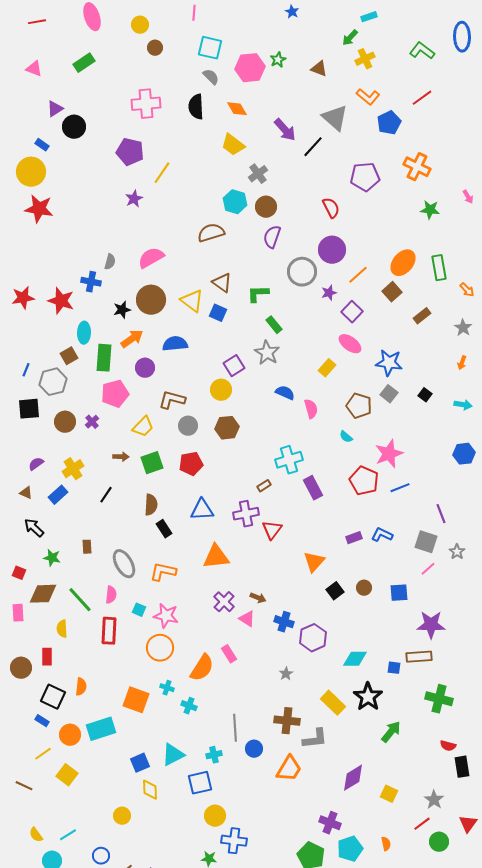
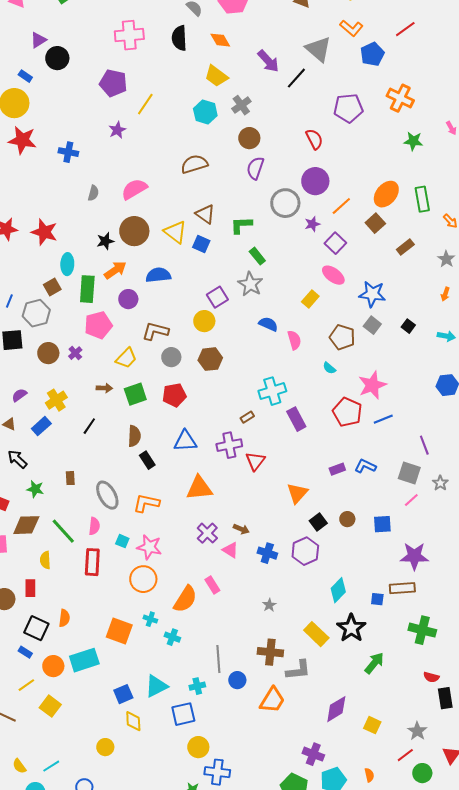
cyan hexagon: (235, 202) -> (205, 112), moved
blue cross: (91, 282) -> (68, 152), moved
purple hexagon: (313, 638) -> (305, 551), moved
cyan diamond: (355, 659) -> (338, 590), turned -45

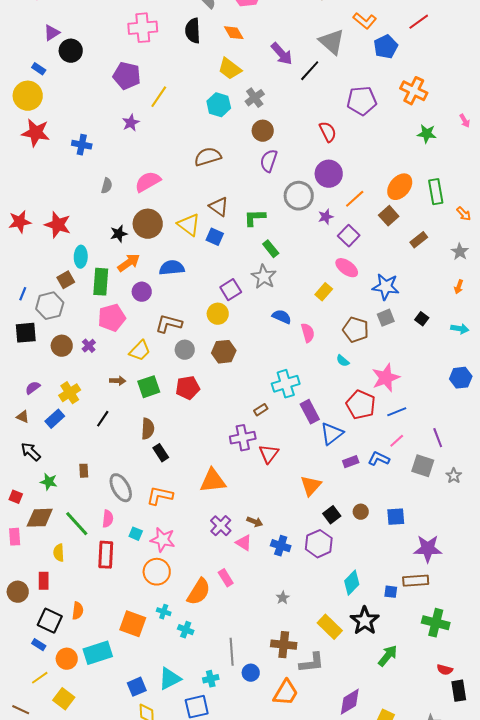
gray square: (372, 325) -> (386, 318), turned 30
blue triangle: (185, 441) -> (332, 434), moved, turned -35
pink line: (411, 500) -> (397, 441), moved

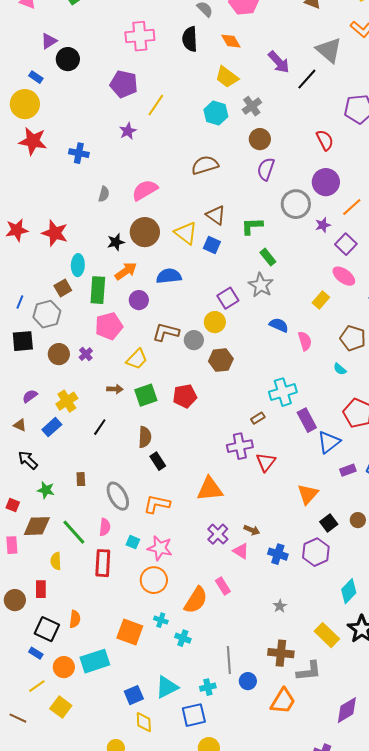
gray circle: (185, 350) -> (194, 340), moved

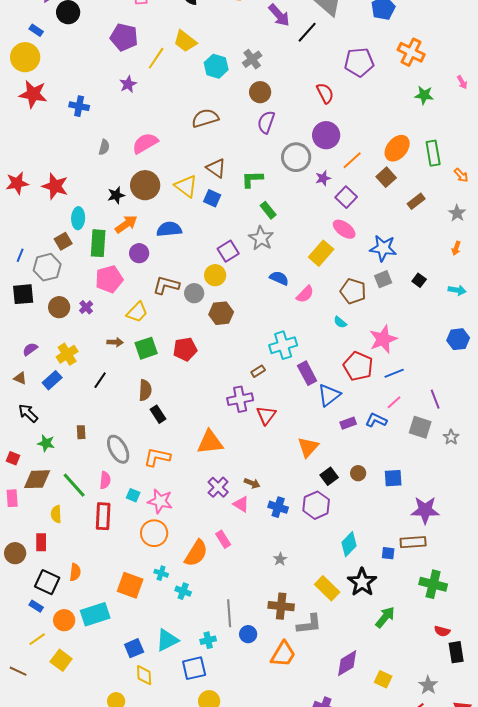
yellow trapezoid: (227, 77) -> (185, 41), moved
yellow rectangle: (321, 300) -> (321, 253), size x1.4
pink semicircle: (305, 341) -> (305, 294), turned 60

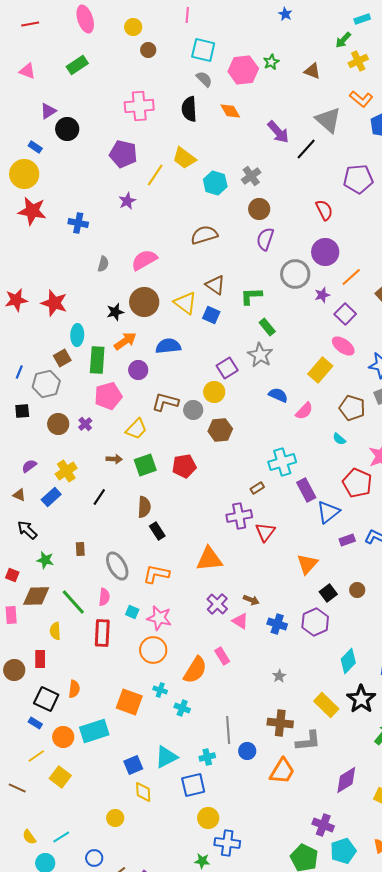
black square: (23, 294) -> (22, 411), size x0.7

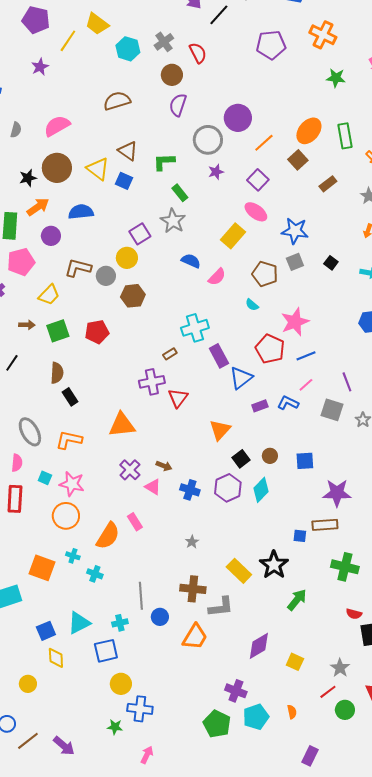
red semicircle: (324, 210) -> (198, 53), moved
purple star: (322, 295) -> (216, 172), moved
cyan diamond: (348, 661) -> (261, 490), moved

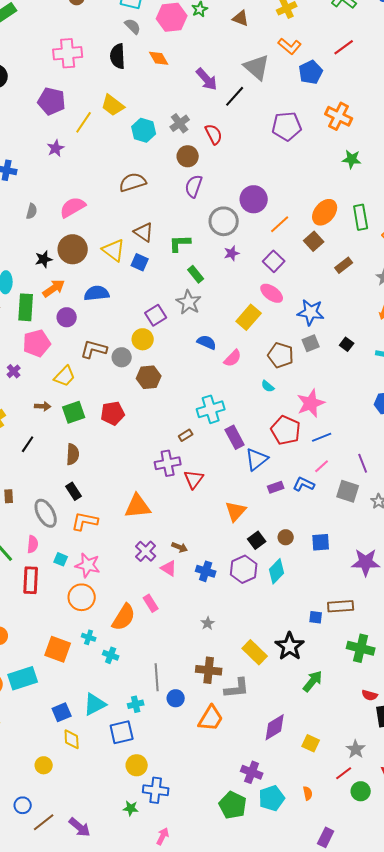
black rectangle: (70, 397) -> (74, 491), moved
purple star: (337, 493) -> (366, 562), moved

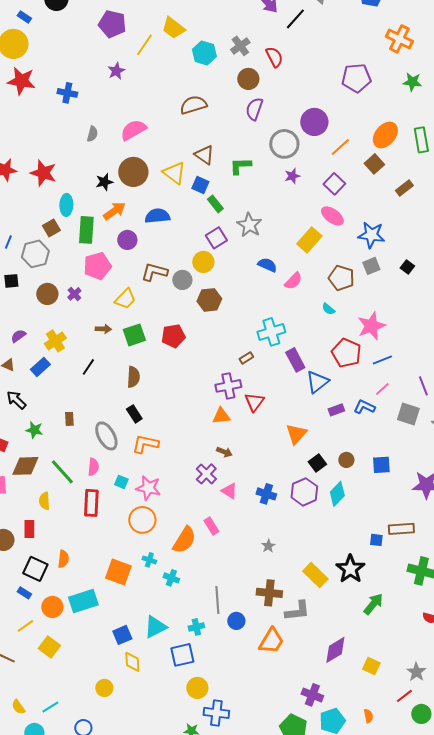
purple pentagon: (287, 126) -> (356, 78), moved
green rectangle: (196, 274) -> (215, 204), moved
orange triangle: (138, 506) -> (221, 416), moved, size x0.7
brown arrow: (180, 547) -> (224, 452), moved

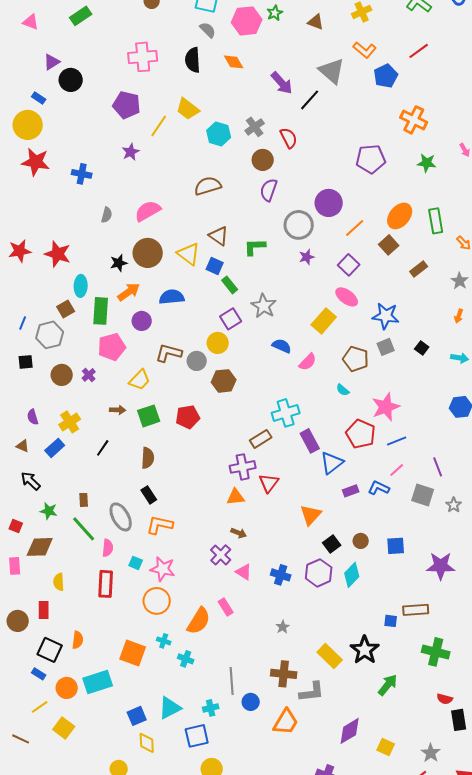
purple semicircle: (18, 336) -> (33, 417), turned -70
brown rectangle: (246, 358) -> (261, 439), size x1.5
green line: (62, 472) -> (84, 529), moved

